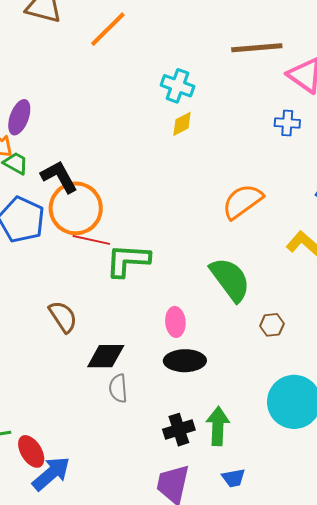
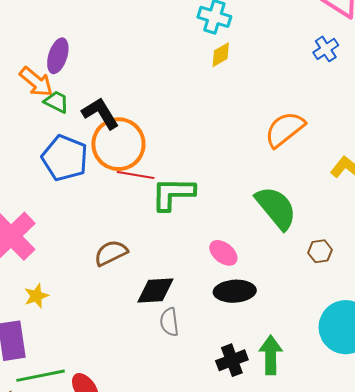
blue cross: (287, 123) -> (326, 49), turned -35
brown semicircle: (63, 317) -> (111, 253), turned -80
pink ellipse: (175, 322) -> (223, 253), turned -44

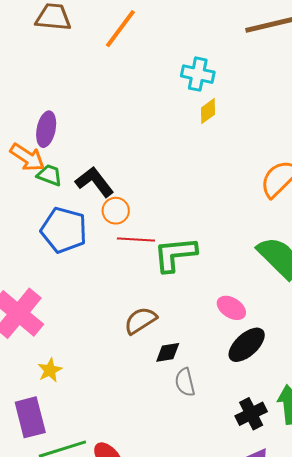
orange circle: (118, 144) -> (116, 211), size x0.5
brown semicircle: (111, 253) -> (140, 321), moved
black diamond: (155, 290) -> (168, 352), size x0.7
black ellipse: (235, 291) -> (247, 345), turned -33

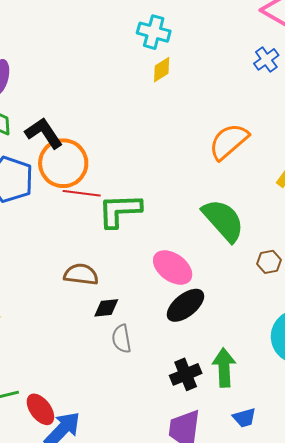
orange circle: (116, 211) -> (63, 163), size x1.8
pink ellipse: (231, 308) -> (173, 268), size x1.4
brown semicircle: (140, 321) -> (81, 274), turned 36

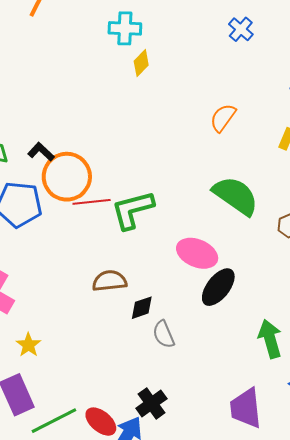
black L-shape: (44, 133) -> (41, 152), size x0.7
orange semicircle: (229, 141) -> (223, 118), size x0.7
black cross: (186, 374) -> (151, 403), moved

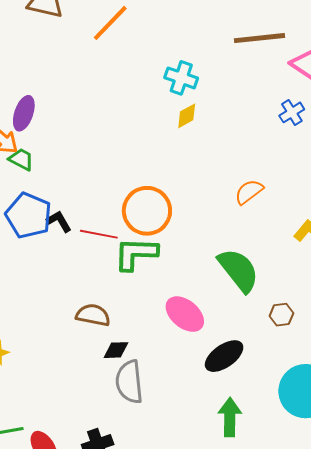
black L-shape: (41, 152) -> (59, 221), moved
orange circle: (67, 177) -> (147, 211), moved
black ellipse: (218, 287) -> (224, 356), moved
gray semicircle: (164, 334) -> (129, 382), size x1.5

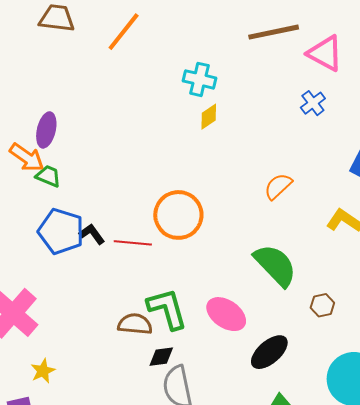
green L-shape: (136, 254) -> (167, 309), moved, turned 78

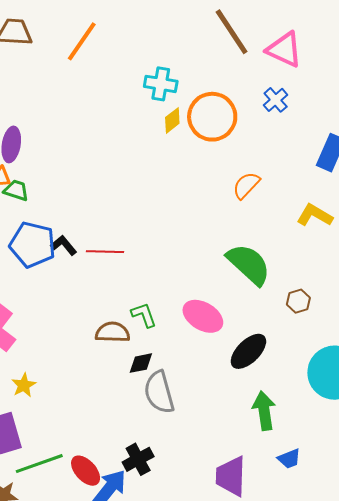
brown line: (274, 32) -> (232, 32), turned 72
orange circle: (178, 215) -> (212, 117), moved
green L-shape: (167, 309) -> (144, 315), size x0.6

